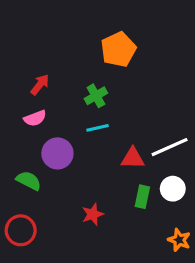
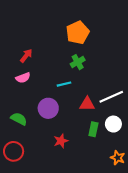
green cross: (96, 96) -> (78, 62), moved
purple circle: (57, 153) -> (48, 108), moved

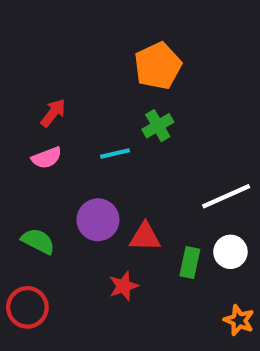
cyan line: (64, 84) -> (115, 154), moved
red triangle: (87, 104) -> (145, 237), moved

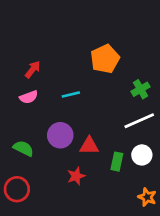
orange pentagon: (158, 66) -> (105, 59), moved
green cross: (158, 126) -> (141, 89), moved

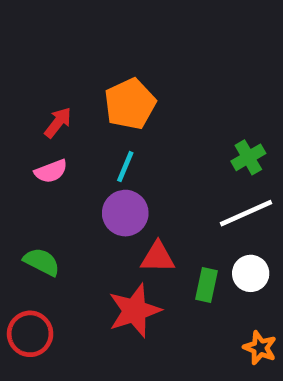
orange pentagon: (105, 59) -> (130, 104), moved
cyan line: (71, 94) -> (125, 167), turned -54
purple circle: (60, 135) -> (125, 213), moved
red star: (76, 176) -> (135, 311), size x1.6

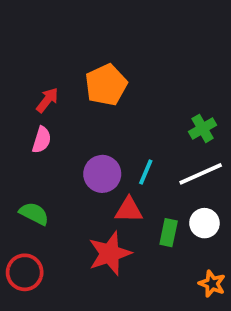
cyan line: (125, 167) -> (146, 172), moved
pink semicircle: (51, 171) -> (42, 140), turned -52

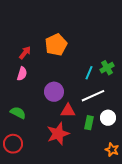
cyan line: (146, 172) -> (89, 73), moved
white line: (201, 174) -> (93, 96), moved

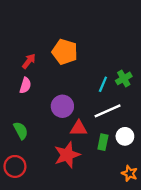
orange pentagon: (56, 45) -> (65, 52), turned -30
green semicircle: (18, 113) -> (21, 131), turned 35

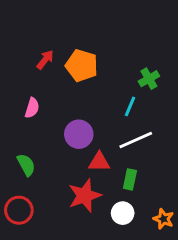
red arrow: (29, 61) -> (45, 60), moved
green cross: (124, 78) -> (149, 79), moved
white circle: (125, 136) -> (123, 213), moved

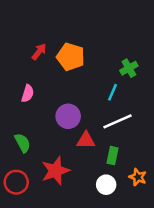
red star: (85, 196) -> (55, 171), moved
orange star: (164, 219) -> (138, 177), moved

